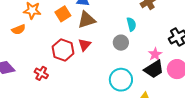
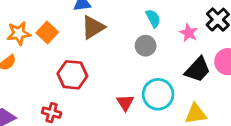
orange square: (63, 14) -> (47, 33), moved
red triangle: (85, 45) -> (125, 103), moved
pink star: (155, 54) -> (189, 33), moved

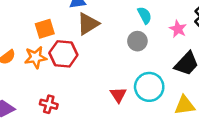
orange star: (19, 33) -> (36, 57), moved
orange square: (47, 33) -> (45, 29), turned 30
red hexagon: (72, 75) -> (63, 54), moved

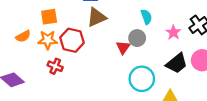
orange square: (45, 29) -> (49, 17), moved
red triangle: (118, 95) -> (123, 47), moved
red cross: (49, 104) -> (55, 66), moved

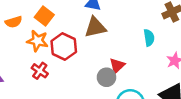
orange square: (49, 17) -> (44, 16), turned 35
orange semicircle: (23, 36) -> (14, 22), moved
gray circle: (137, 38) -> (106, 77), moved

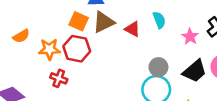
orange square: (44, 16) -> (79, 21), moved
red triangle: (117, 66) -> (133, 29), moved, turned -35
gray circle: (106, 77) -> (158, 67), moved

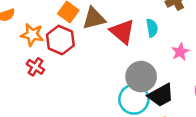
red triangle: (133, 29) -> (122, 32), size x1.5
gray circle: (158, 67) -> (141, 77), size x1.5
black trapezoid: (195, 71) -> (161, 95), moved

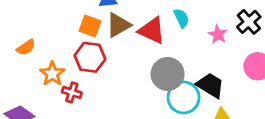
orange star: (32, 35) -> (52, 74), moved, turned -30
gray circle: (141, 77) -> (168, 74), moved
black trapezoid: (161, 95) -> (210, 85), turned -104

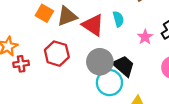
red hexagon: (90, 57) -> (57, 54), moved
black trapezoid: (210, 85) -> (124, 66), moved
red cross: (72, 92) -> (21, 64), turned -35

